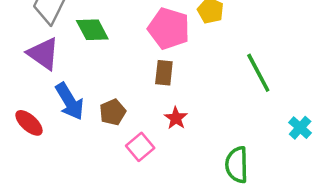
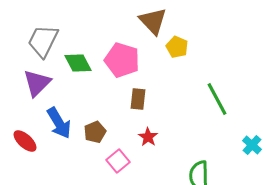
pink pentagon: (169, 29) -> (122, 60), moved
purple triangle: (43, 54) -> (37, 83), turned 40

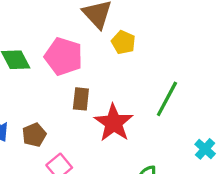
green line: (217, 99) -> (167, 99), turned 56
red star: (148, 137) -> (114, 123), moved, size x1.8

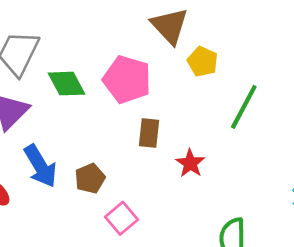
green line: (167, 99) -> (244, 107), moved
red star: (114, 123) -> (190, 163), size x0.6

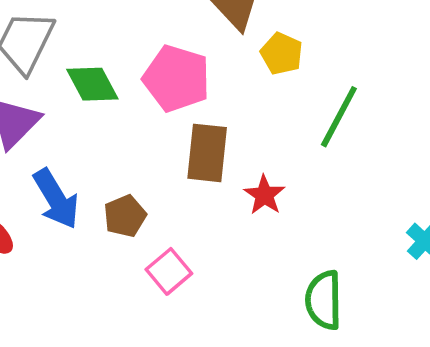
brown rectangle: (149, 133) -> (207, 153), size x1.4

